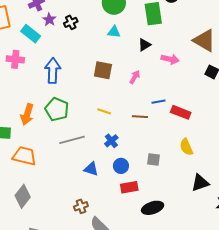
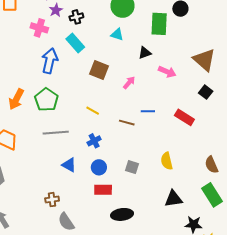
cyan rectangle: (31, 34) -> (75, 43), moved
pink cross: (15, 59) -> (39, 28), moved
red rectangle: (181, 112) -> (184, 117), moved

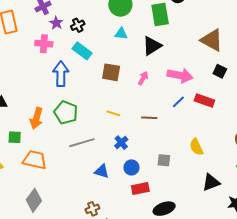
black triangle: (145, 53) -> (152, 46), size x1.5
pink arrow: (167, 72) -> (180, 75), moved, size x1.4
blue line: (148, 111) -> (178, 102), moved, turned -32

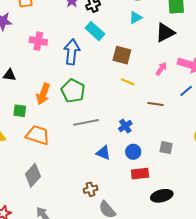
cyan triangle: (121, 34) -> (136, 18), turned -40
pink cross: (44, 44) -> (38, 41), moved
pink arrow: (143, 78) -> (161, 69), moved
yellow line: (113, 113) -> (128, 82), moved

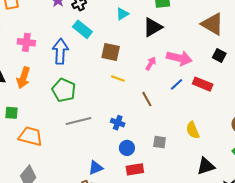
orange arrow: (43, 94) -> (23, 78), moved
brown line: (156, 104) -> (147, 99), turned 56
blue cross: (125, 126) -> (118, 123), turned -32
blue triangle: (103, 153) -> (96, 168), moved, turned -42

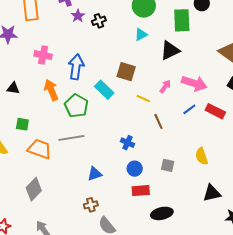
cyan rectangle: (82, 29) -> (104, 90), moved
orange arrow: (23, 78) -> (51, 90), moved, turned 135
yellow line: (118, 78) -> (143, 99), moved
gray line: (78, 121) -> (71, 138), moved
blue triangle: (96, 168) -> (95, 174), moved

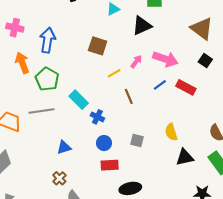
cyan rectangle: (104, 90) -> (79, 100), moved
yellow line: (143, 99) -> (114, 73), turned -56
black triangle: (212, 193) -> (185, 157), moved
brown cross: (91, 205) -> (59, 178), turned -32

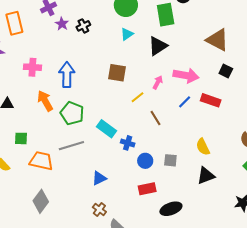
blue circle: (104, 143) -> (145, 161), moved
black triangle: (185, 157) -> (206, 176), moved

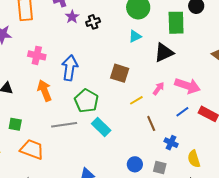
green pentagon: (72, 113) -> (86, 101), moved
blue cross: (128, 143) -> (171, 143), moved
gray line: (71, 146) -> (64, 125), moved

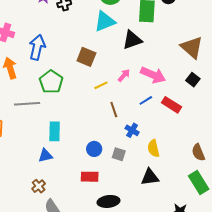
cyan triangle: (135, 36) -> (105, 21), size x1.6
cyan rectangle: (101, 127) -> (55, 131), moved, turned 42

